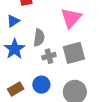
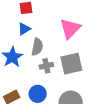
blue triangle: (13, 21) -> (24, 29), moved

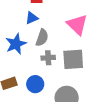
pink triangle: (70, 29) -> (77, 25), turned -40

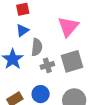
pink triangle: (77, 25) -> (68, 27), turned 40

